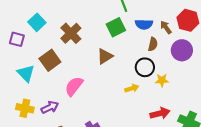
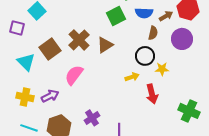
brown arrow: (166, 27) -> (166, 16), turned 96
brown cross: (71, 33) -> (79, 40), moved
red arrow: (160, 113) -> (152, 94), moved, turned 90

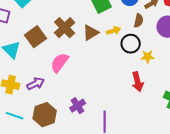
yellow arrow: (132, 77) -> (114, 31), moved

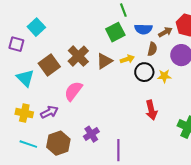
yellow star: (148, 57) -> (164, 76), moved

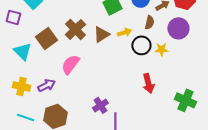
purple cross: (91, 134) -> (100, 105), moved

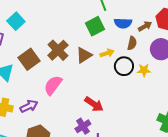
red arrow: (148, 83) -> (94, 104), moved, turned -42

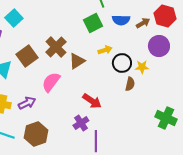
brown semicircle: (132, 43) -> (130, 84), moved
brown triangle: (84, 55) -> (77, 61), moved

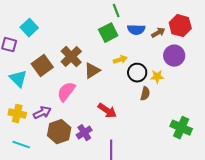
purple cross: (81, 123) -> (84, 133), moved
brown hexagon: (36, 134) -> (59, 132), moved

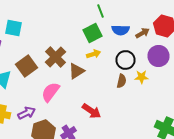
cyan square: (29, 28) -> (14, 28), turned -36
yellow arrow: (120, 60) -> (94, 54), moved
black circle: (137, 73) -> (126, 60), moved
brown semicircle: (145, 94) -> (122, 81), moved

